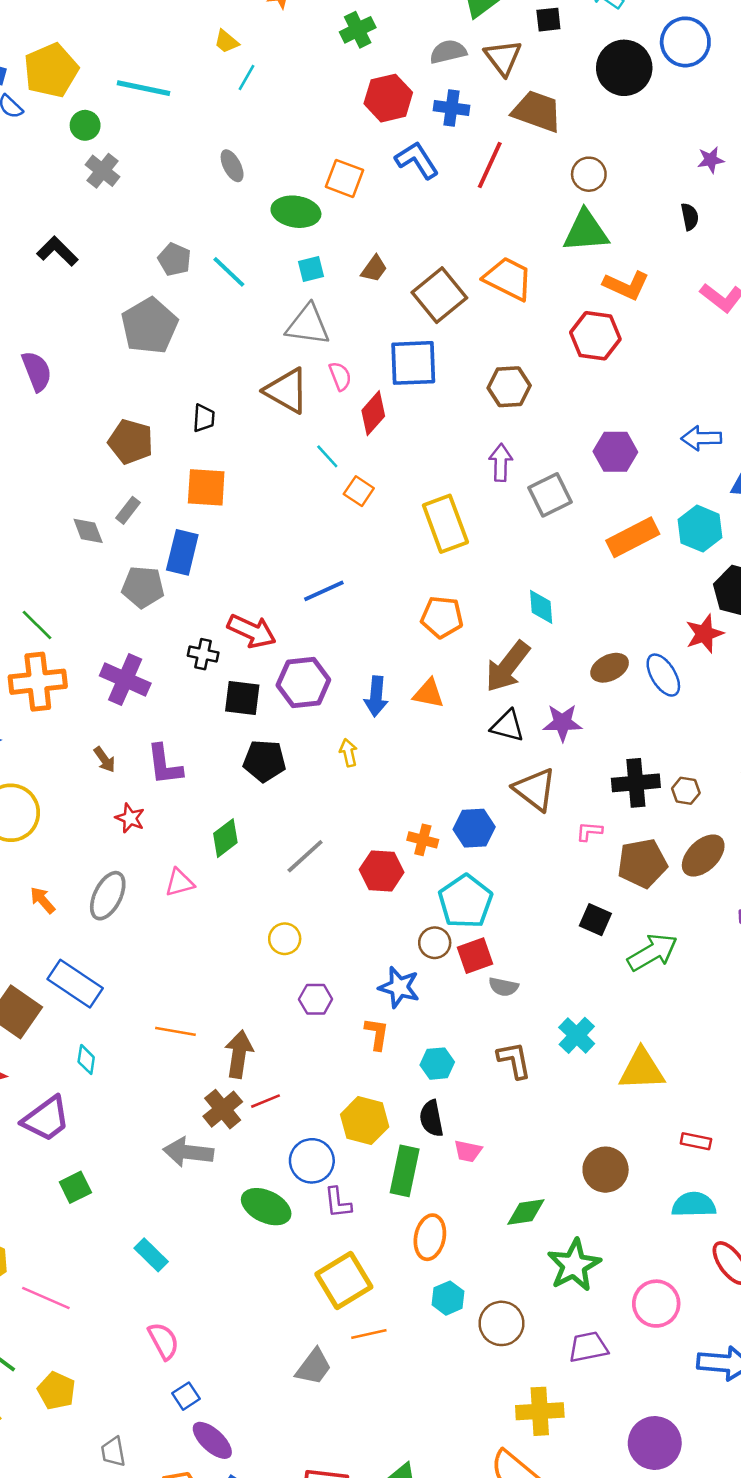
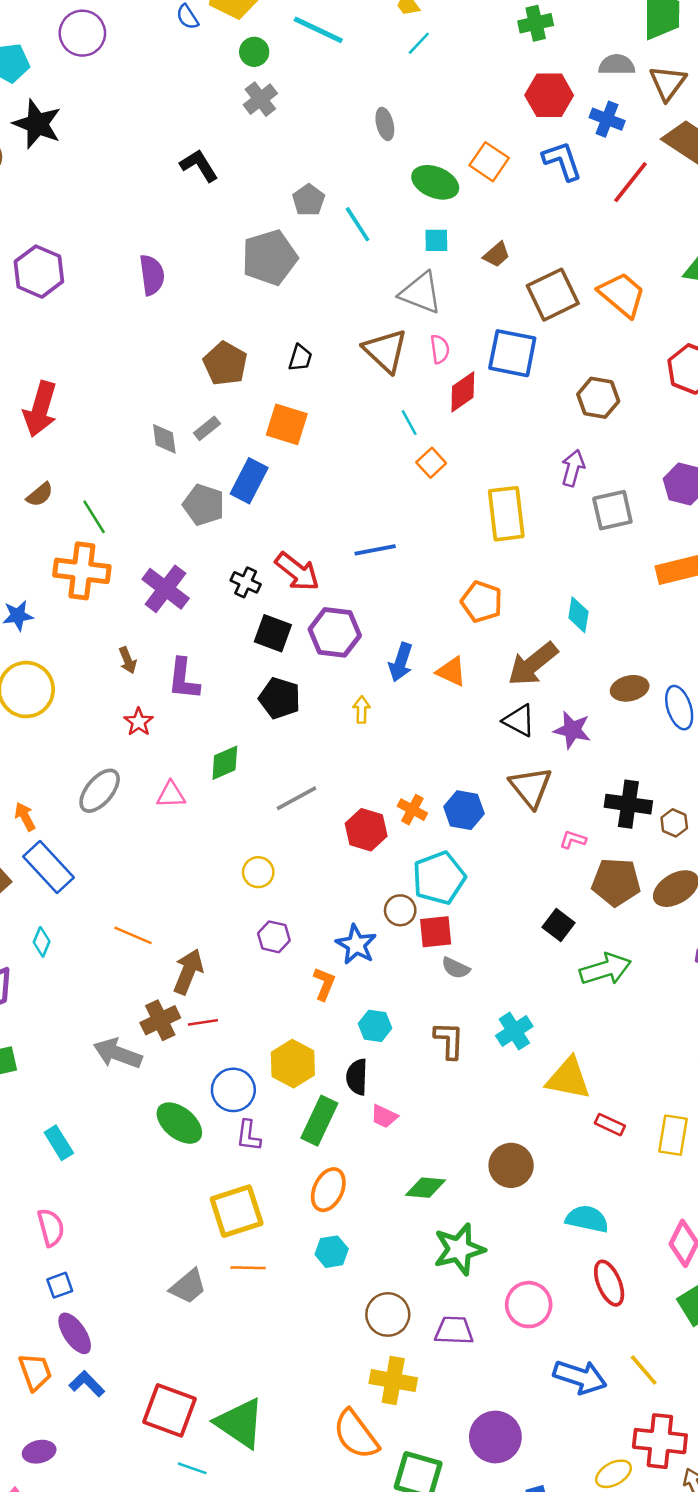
orange arrow: (43, 900) -> (25, 817), moved
red rectangle: (696, 1141) -> (610, 1125), moved
brown circle: (501, 1323) -> (388, 1314), moved

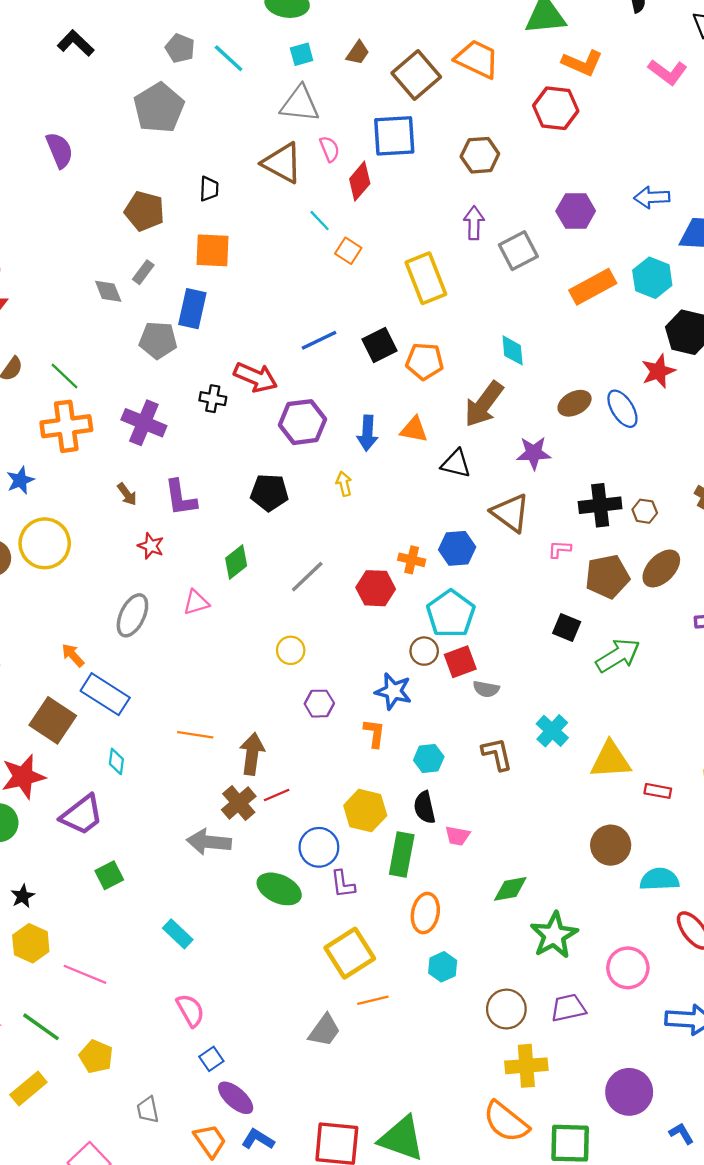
black square: (273, 633) -> (380, 345), moved, turned -32
black triangle: (519, 720) -> (456, 464), moved
brown circle: (511, 1165) -> (611, 845), moved

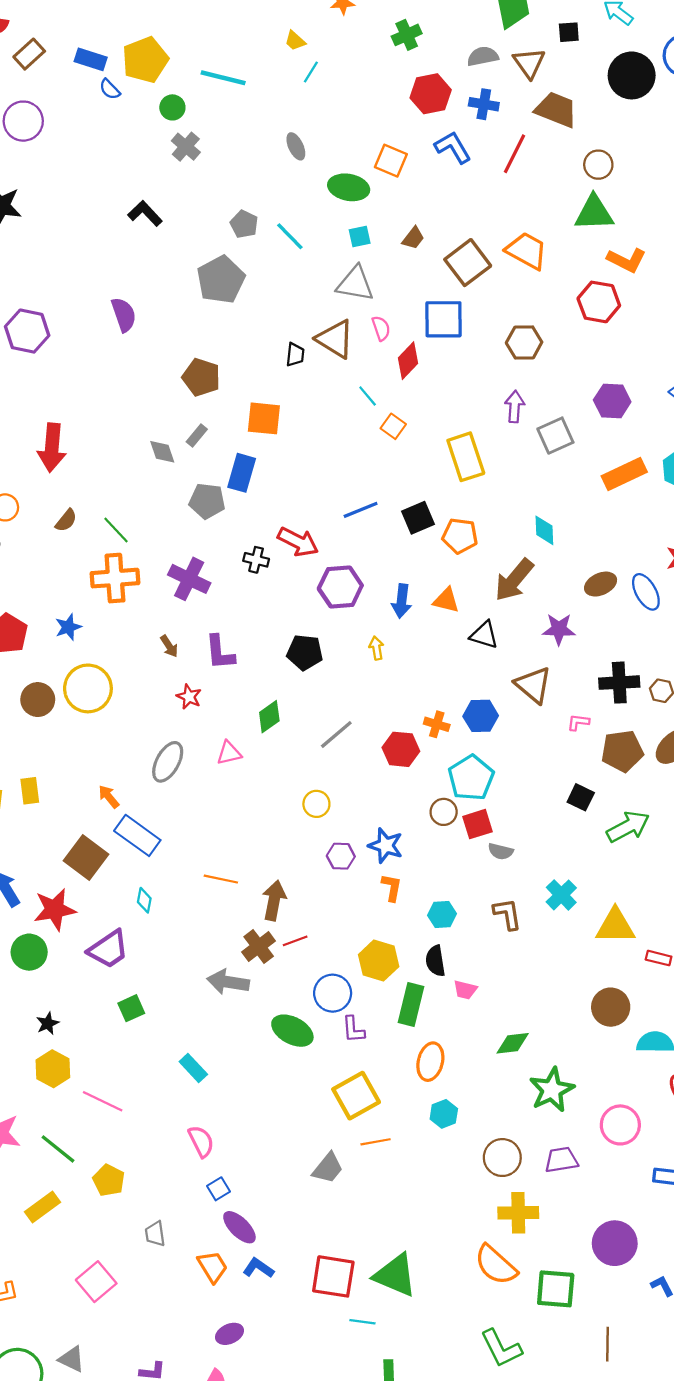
black trapezoid: (209, 189) -> (295, 355), moved
blue star: (393, 691) -> (386, 846), moved

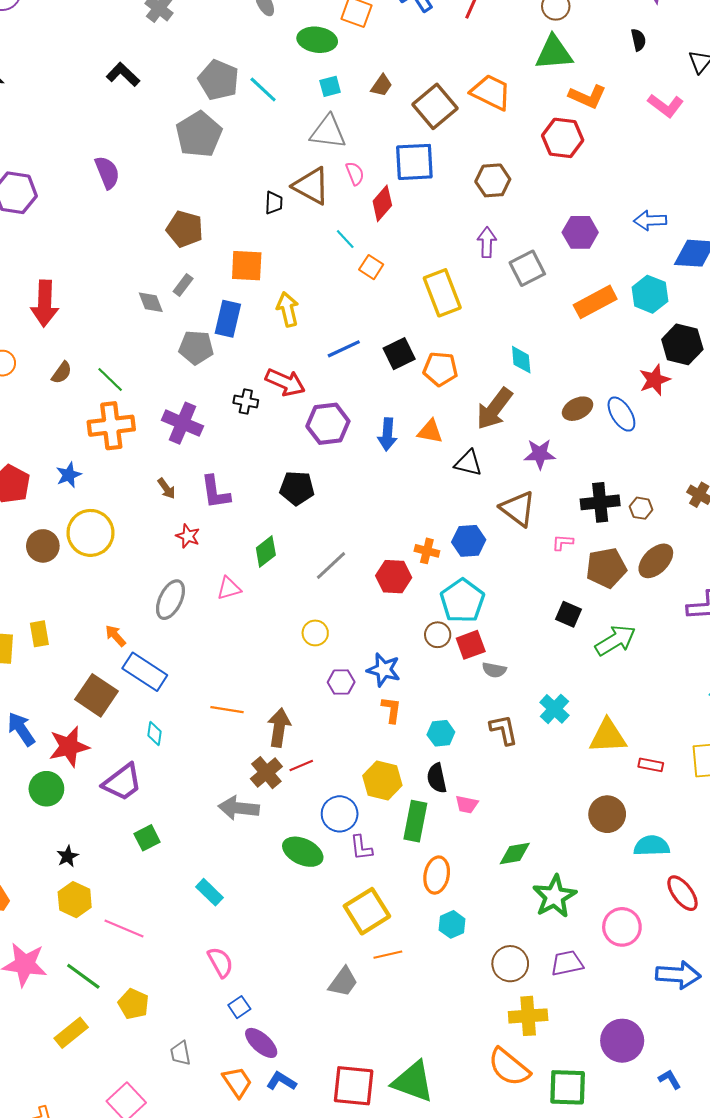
gray pentagon: (244, 224) -> (219, 80), size x1.5
yellow arrow: (376, 648) -> (288, 309), moved, size x1.5

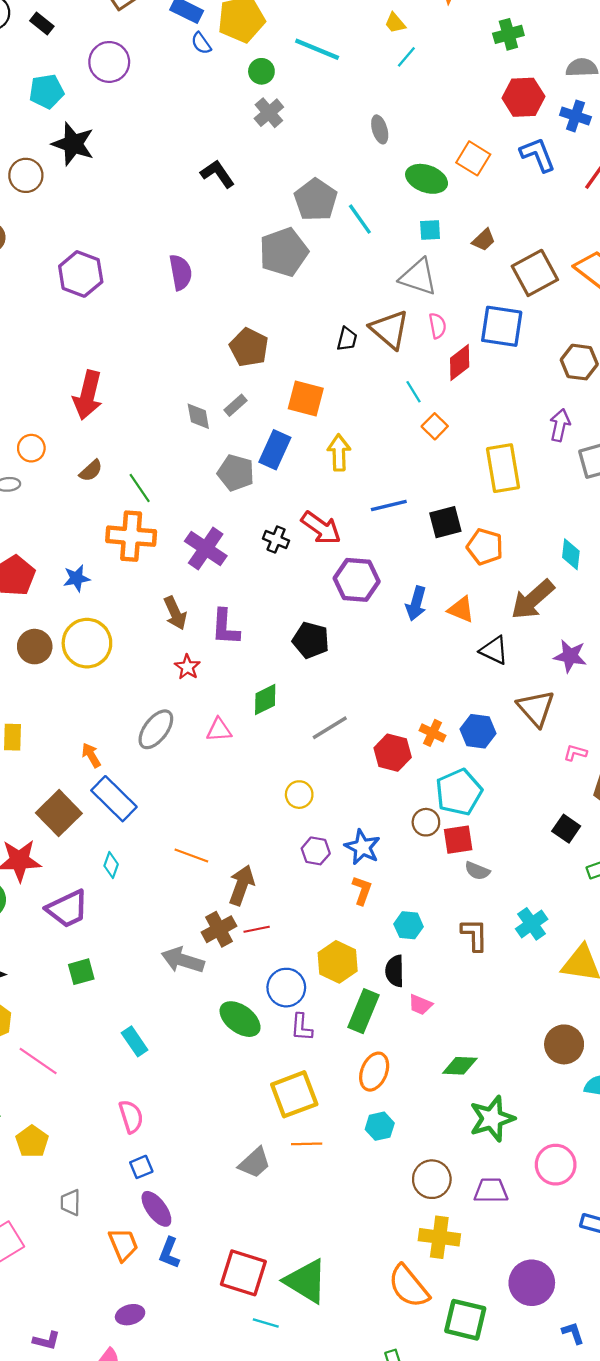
brown arrow: (166, 489) -> (175, 613), size x1.4
blue L-shape: (281, 1081) -> (169, 1253), turned -112

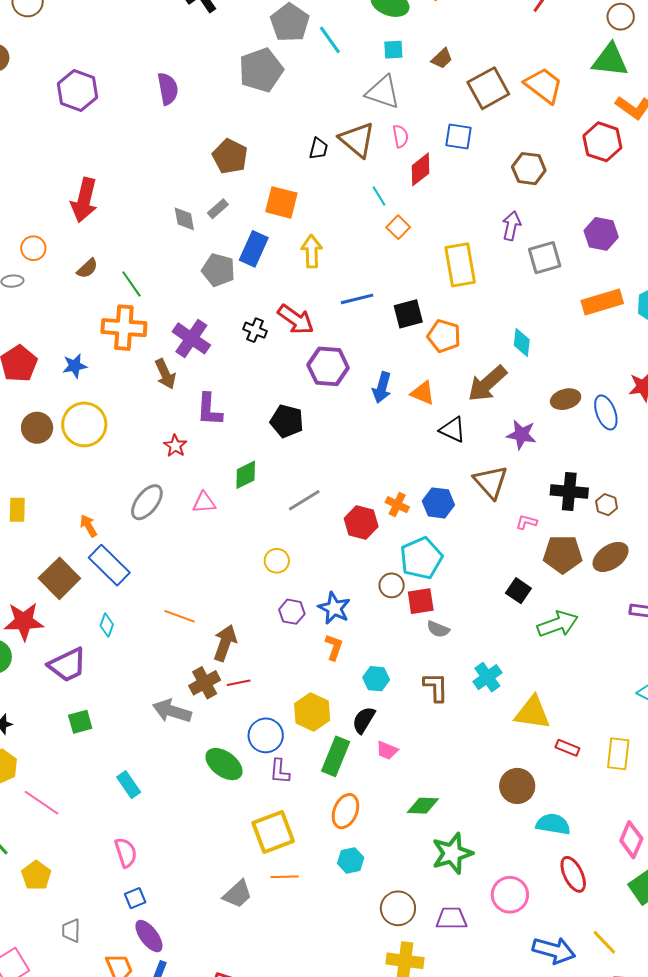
blue square: (502, 326) -> (458, 137), size x0.7
brown arrow: (175, 613) -> (165, 374), moved
black semicircle: (395, 971) -> (364, 720), turned 32

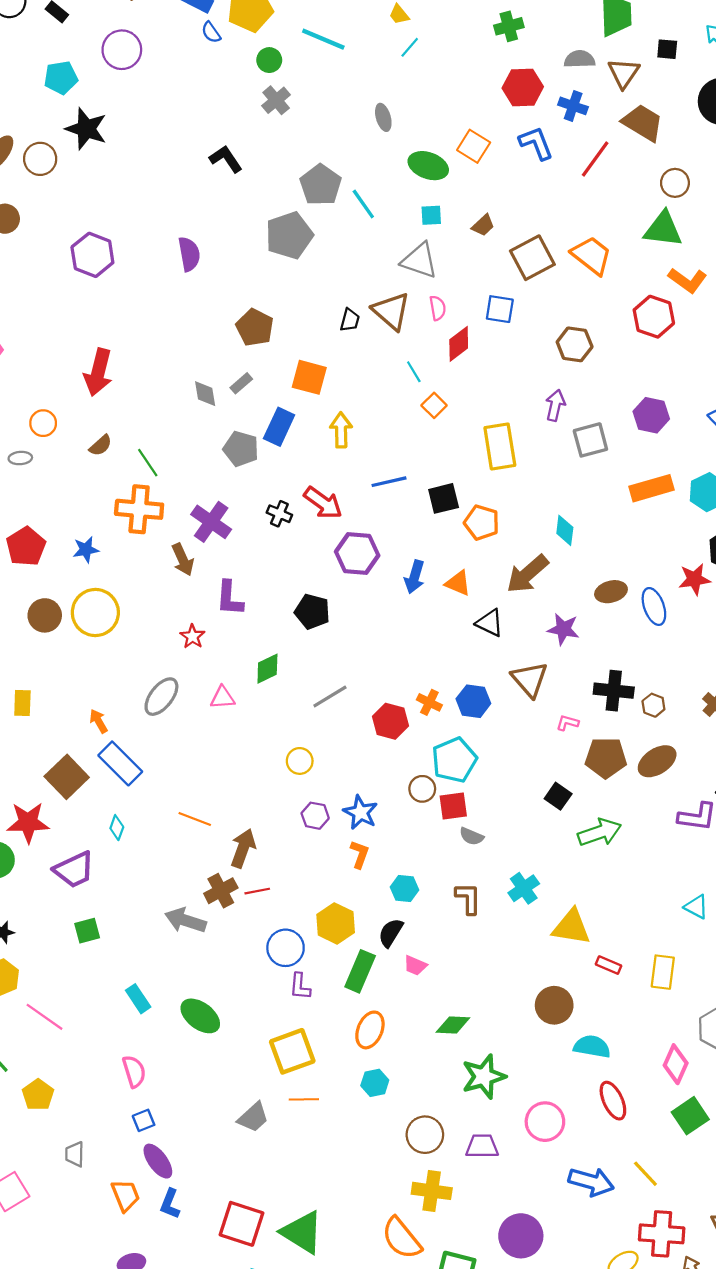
green ellipse: (224, 764) -> (200, 1016), moved

